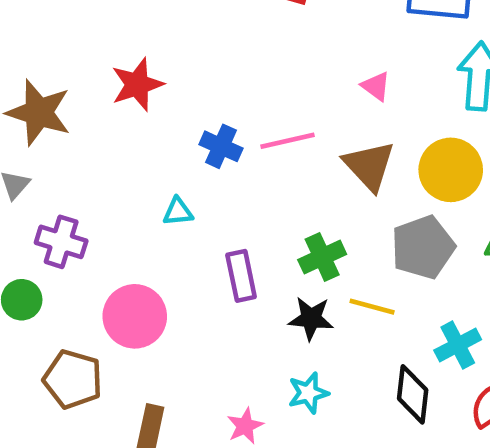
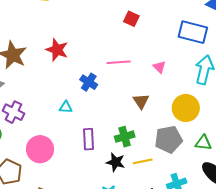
red star: (137, 85) -> (57, 50), turned 30
pink line: (287, 141) -> (119, 62), moved
brown triangle: (369, 166) -> (141, 101), moved, size x0.7
yellow line: (372, 307) -> (143, 161), turned -36

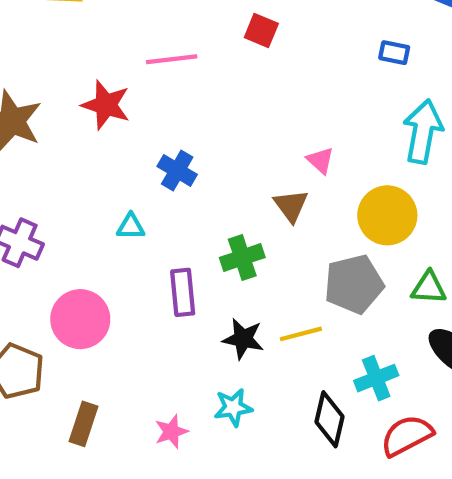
blue rectangle: (193, 32) -> (394, 53), size x0.5
pink line: (119, 62) -> (172, 59), moved
pink triangle: (159, 67) -> (320, 160), moved
green cross: (125, 137) -> (242, 258), moved

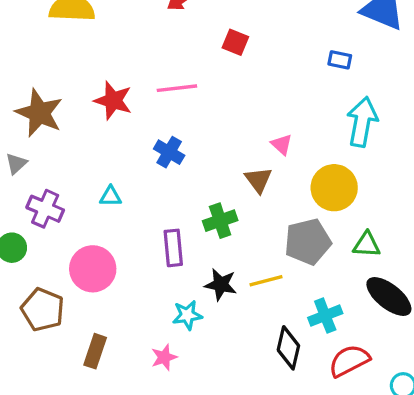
pink line: (172, 59) -> (177, 88), moved
cyan triangle: (131, 227) -> (111, 196), moved
cyan star: (233, 407) -> (187, 315), moved

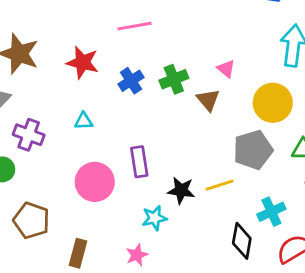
red star: (113, 100) -> (83, 62), moved
blue cross: (169, 152) -> (131, 81), turned 30
green cross: (220, 221) -> (174, 79), moved
pink circle: (93, 269) -> (95, 182), moved

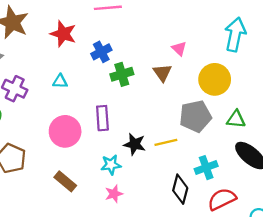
green cross: (174, 79) -> (122, 74), moved
brown rectangle: (78, 253) -> (65, 181), moved, turned -70
pink star: (137, 255) -> (114, 194), moved

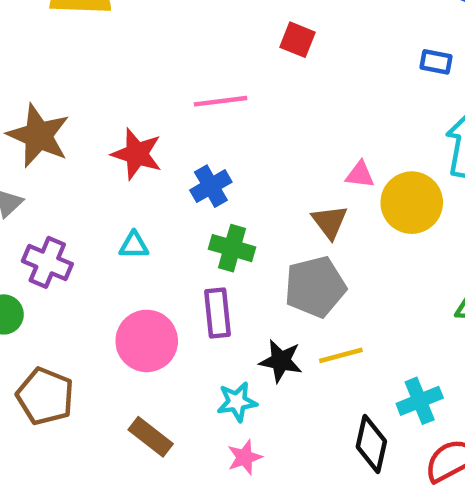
pink triangle: (179, 49) -> (360, 175), turned -35
green cross: (122, 74) -> (232, 248), moved, turned 35
yellow circle: (215, 79) -> (412, 203), moved
gray pentagon: (195, 116) -> (315, 287), moved

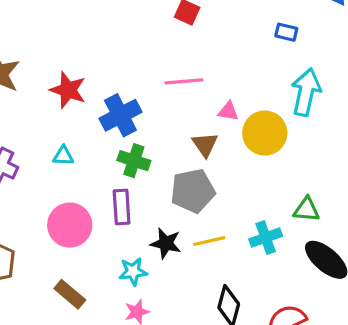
pink line: (221, 101) -> (184, 81), moved
blue cross: (211, 186) -> (120, 115), size x1.4
cyan cross: (420, 401) -> (266, 238), moved

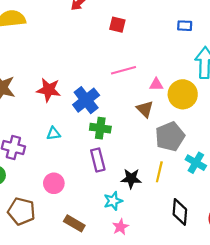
gray pentagon: (193, 191) -> (170, 137), moved
pink circle: (70, 225) -> (54, 183), moved, size x0.7
cyan cross: (266, 238) -> (196, 163), turned -30
yellow line: (209, 241) -> (159, 172), turned -54

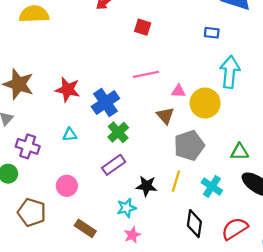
green cross: (100, 128) -> (118, 132), turned 36
purple rectangle: (98, 160) -> (114, 165), turned 65
cyan cross: (196, 163) -> (212, 186), moved

